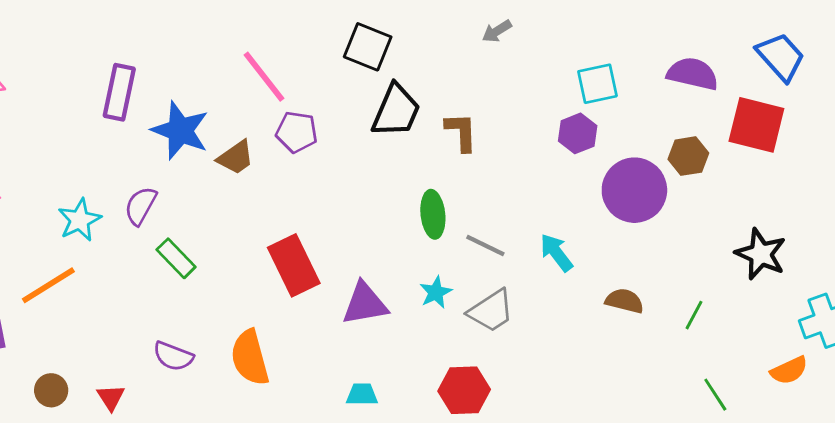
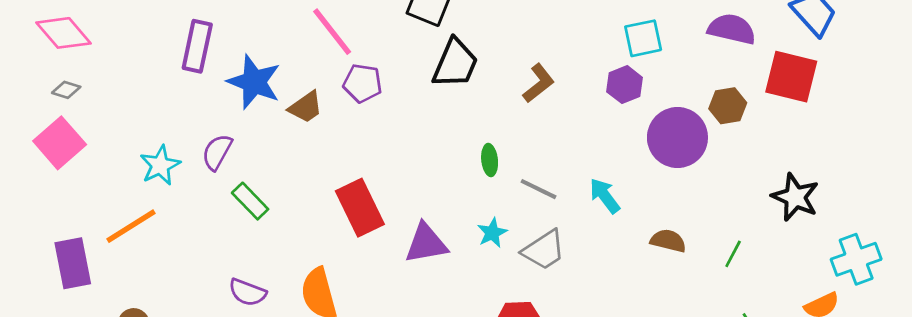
brown L-shape: (461, 132) -> (539, 83), moved, turned 54
green ellipse: (433, 214) -> (490, 160), size x0.7

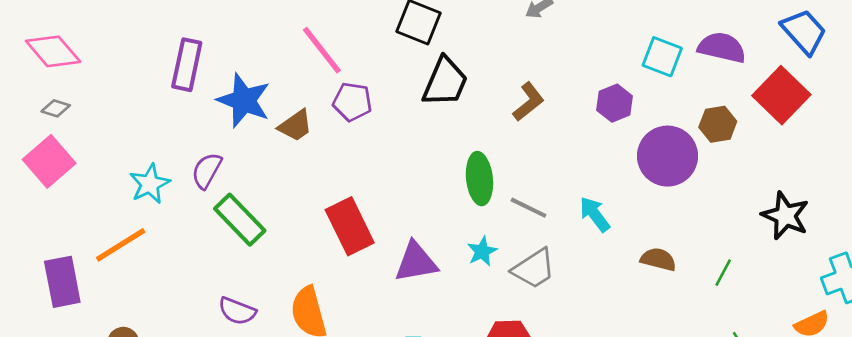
cyan square: (643, 38) -> (662, 57), moved, turned 33
red square: (791, 77) -> (781, 95), turned 30
green ellipse: (490, 160) -> (479, 179), size x1.6
green rectangle: (250, 201) -> (240, 220), size x1.4

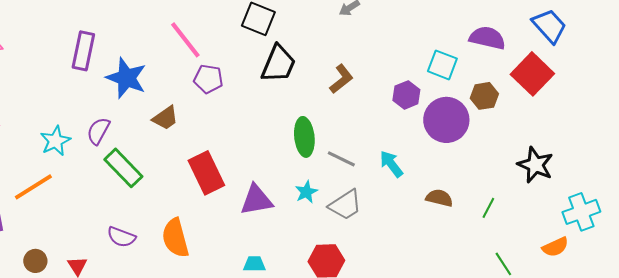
cyan square: (662, 57) -> (442, 65), moved
purple hexagon: (615, 103) -> (406, 95), moved
brown trapezoid: (295, 126) -> (165, 118), moved

